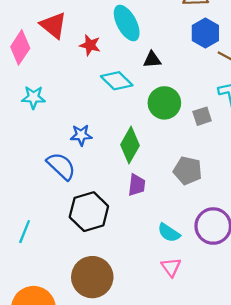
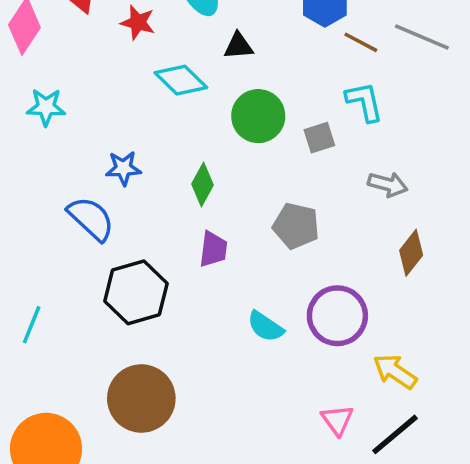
green diamond: (130, 145) -> (202, 184), size x0.7
pink triangle: (171, 267) -> (337, 420), moved

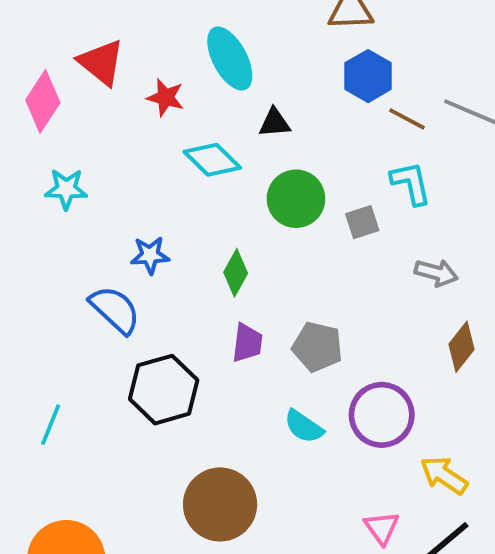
gray pentagon: (296, 226) -> (317, 347), moved
brown circle: (141, 398) -> (220, 504), moved

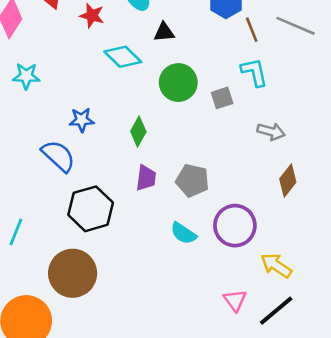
brown line: (407, 119) -> (252, 30), turned 40
brown circle: (220, 504) -> (73, 273), moved

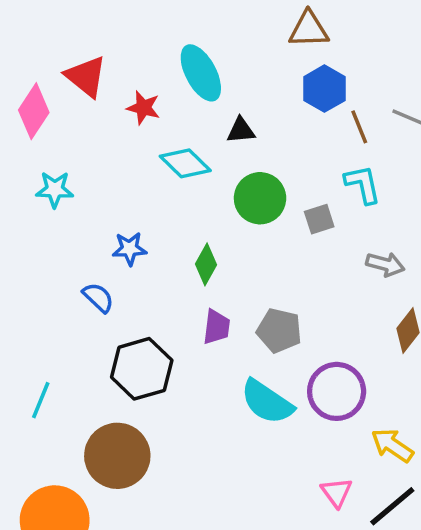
blue semicircle: (58, 156) -> (98, 297), size x0.7
cyan semicircle: (183, 233) -> (267, 402), size x1.5

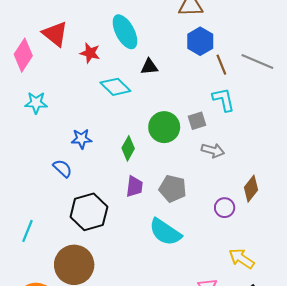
green circle: (260, 198) -> (164, 127), moved
gray arrow: (385, 264) -> (213, 150), moved
purple circle: (337, 391) -> (225, 208), moved, size x0.6

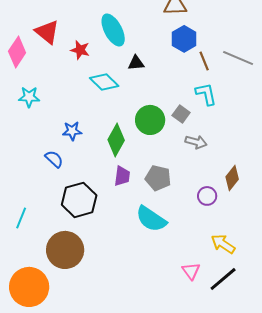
gray square: (197, 121) -> (181, 114), turned -36
green diamond: (128, 148) -> (116, 140), size x1.4

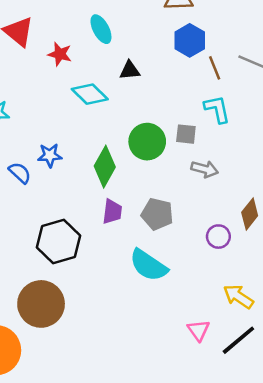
cyan ellipse: (113, 30) -> (101, 29), size x0.7
gray square: (181, 114) -> (186, 134), turned -30
blue semicircle: (54, 159) -> (20, 173), moved

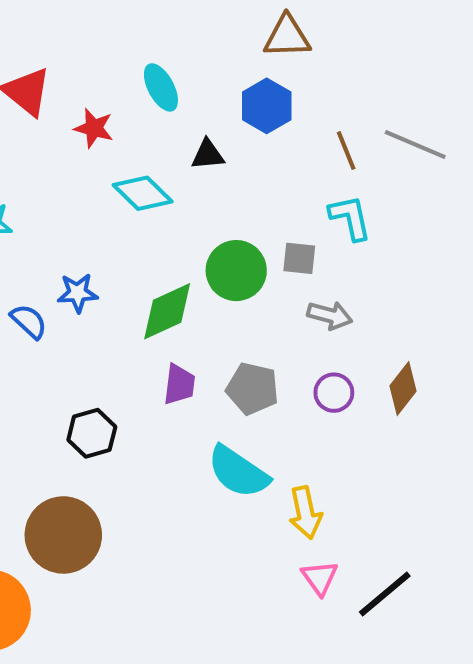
blue hexagon: (190, 40) -> (267, 106), moved
green diamond: (105, 167) -> (167, 311), turned 36
purple circle: (218, 237) -> (334, 393), moved
black hexagon: (59, 242) -> (92, 433), size x0.7
yellow arrow: (238, 296) -> (305, 513), moved, turned -136

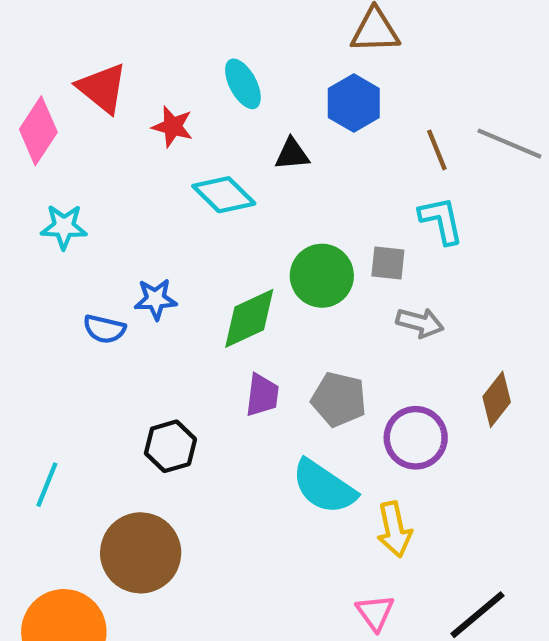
blue semicircle: (29, 321) -> (104, 329), turned 150
purple circle: (334, 393) -> (416, 438), moved, size x1.5
pink triangle: (320, 578) -> (375, 613), moved

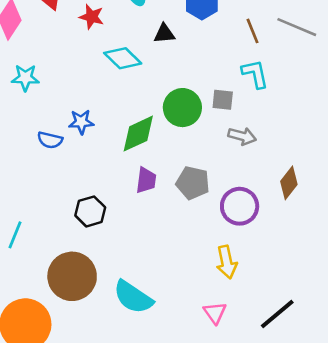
cyan semicircle: (324, 487) -> (133, 297), moved

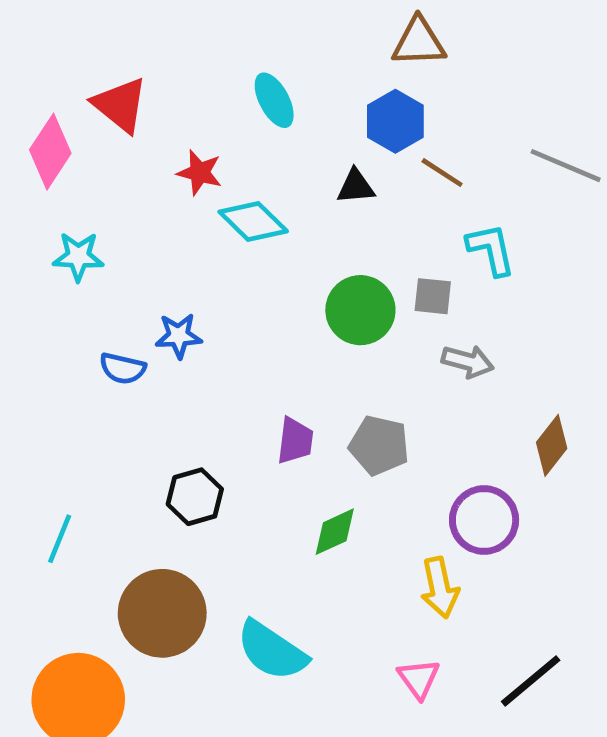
red star: (92, 17) -> (200, 173), moved
brown line: (253, 31) -> (442, 173), moved, turned -35
black triangle: (164, 34) -> (356, 187), moved
green diamond: (138, 134) -> (335, 532), moved, size x0.7
purple circle: (240, 206) -> (484, 520), moved

